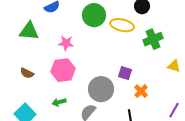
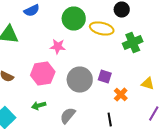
pink star: (66, 43) -> (58, 46), moved
yellow triangle: (174, 66) -> (148, 84), moved
gray circle: (101, 89) -> (80, 80), moved

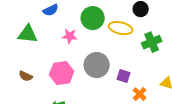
pink star: (58, 46) -> (70, 36), moved
gray circle: (80, 80) -> (97, 65), moved

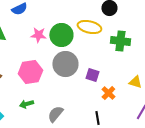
green circle: (93, 18) -> (61, 35), moved
green cross: (152, 42) -> (120, 41), turned 30

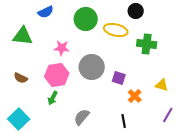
pink star: (38, 35) -> (62, 48), moved
green circle: (61, 35) -> (86, 19), moved
green arrow: (26, 104) -> (53, 98), moved, turned -48

